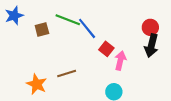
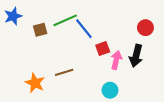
green line: (68, 20) -> (65, 20), turned -45
black arrow: (151, 46) -> (136, 56), moved
red square: (106, 49) -> (103, 49), turned 32

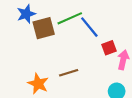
blue star: (13, 16) -> (26, 14), moved
brown square: (40, 30) -> (44, 28), size x1.5

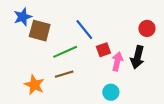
green line: (70, 18) -> (65, 52), moved
brown square: (44, 28) -> (40, 31), turned 30

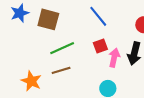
blue line: (84, 30) -> (98, 16), moved
brown square: (40, 31) -> (48, 19), moved

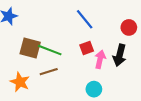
brown square: (48, 19) -> (30, 48), moved
green line: (62, 48) -> (50, 50), turned 45

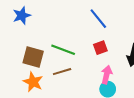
brown square: (30, 48) -> (33, 57), moved
pink arrow: (100, 59) -> (107, 75), moved

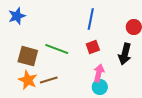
blue line: (98, 19) -> (91, 19), turned 50
brown line: (62, 72) -> (49, 80), moved

